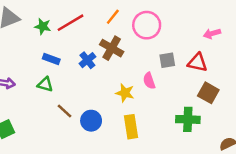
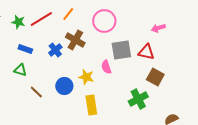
orange line: (113, 17) -> (68, 14), moved
gray square: (167, 60) -> (121, 50), size x1.5
green cross: (188, 119) -> (138, 99), turned -30
blue circle: (91, 121) -> (64, 86), moved

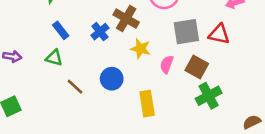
blue rectangle: (25, 49) -> (61, 30), turned 32
pink semicircle: (106, 67) -> (167, 64), moved, turned 40
yellow star: (86, 77) -> (141, 49), moved
brown square: (155, 77) -> (197, 67), moved

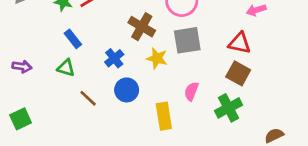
blue cross: (100, 32) -> (114, 58), moved
gray square: (186, 32) -> (187, 40), moved
pink semicircle: (167, 64) -> (191, 91), moved
brown square: (197, 67) -> (238, 73), moved

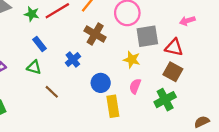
gray square: (187, 40) -> (147, 36), moved
yellow star: (157, 58) -> (132, 60), moved
blue circle: (127, 90) -> (101, 83), moved

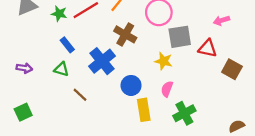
blue cross: (73, 60) -> (102, 61), size x1.6
brown square: (173, 72) -> (232, 69), moved
green cross: (165, 100) -> (184, 113), moved

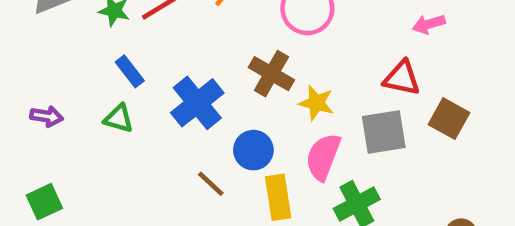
brown cross: (125, 34) -> (271, 74), moved
gray square: (180, 37) -> (384, 132), moved
pink semicircle: (167, 89) -> (323, 157), size x1.5
brown line: (80, 95) -> (211, 184), moved

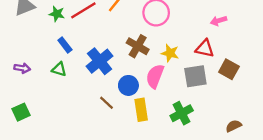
yellow star: (316, 103) -> (170, 53), moved
pink semicircle: (323, 157) -> (155, 76), moved

